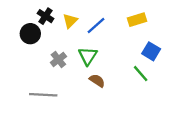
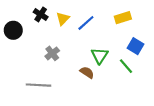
black circle: (30, 34) -> (13, 30), moved
green triangle: (88, 56) -> (100, 56), moved

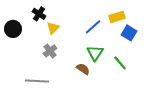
yellow triangle: (63, 19) -> (53, 28), moved
blue line: (86, 23) -> (93, 27), moved
blue square: (135, 46) -> (129, 33), moved

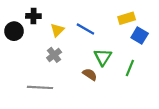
black cross: (39, 14) -> (33, 16), moved, turned -32
blue line: (93, 27) -> (85, 29), moved, turned 72
green line: (120, 63) -> (130, 68), turned 63

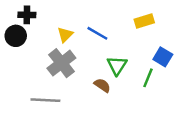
black cross: (33, 16) -> (27, 15), moved
blue square: (140, 35) -> (163, 57), moved
gray cross: (54, 55) -> (61, 63), size x1.6

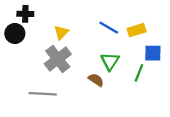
yellow rectangle: (144, 21) -> (137, 30), moved
blue line: (97, 33) -> (109, 28), moved
blue square: (163, 57) -> (153, 53), turned -30

